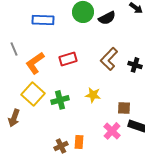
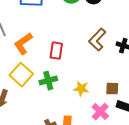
red rectangle: (68, 59) -> (56, 51), moved, turned -66
yellow star: (93, 95) -> (81, 89), moved

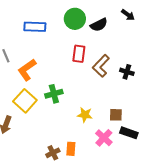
red rectangle: (56, 51) -> (79, 54), moved
green cross: (48, 81) -> (54, 94), moved

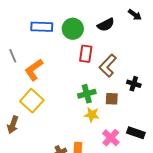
green circle: (75, 19) -> (73, 29), moved
black cross: (127, 72) -> (134, 84), moved
green cross: (54, 94) -> (87, 94), moved
brown square: (116, 115) -> (112, 99), moved

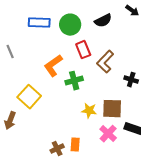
red rectangle: (86, 54) -> (83, 50), turned -30
orange L-shape: (34, 70) -> (53, 66), moved
green cross: (87, 94) -> (74, 81), moved
brown square: (112, 99) -> (112, 109), moved, size x1.5

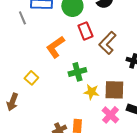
gray line: (10, 52) -> (22, 18), moved
green cross: (74, 81) -> (77, 72), moved
yellow square: (29, 97) -> (31, 78), size x0.6

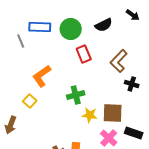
brown L-shape: (107, 43) -> (119, 61), moved
orange L-shape: (55, 47) -> (42, 76), moved

